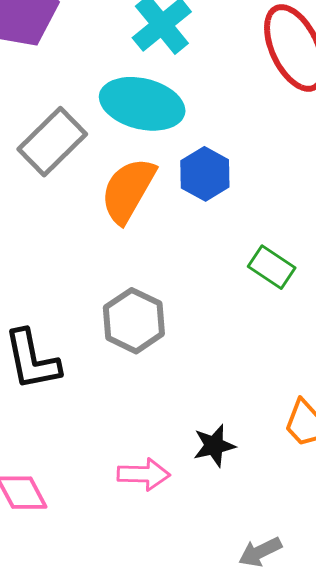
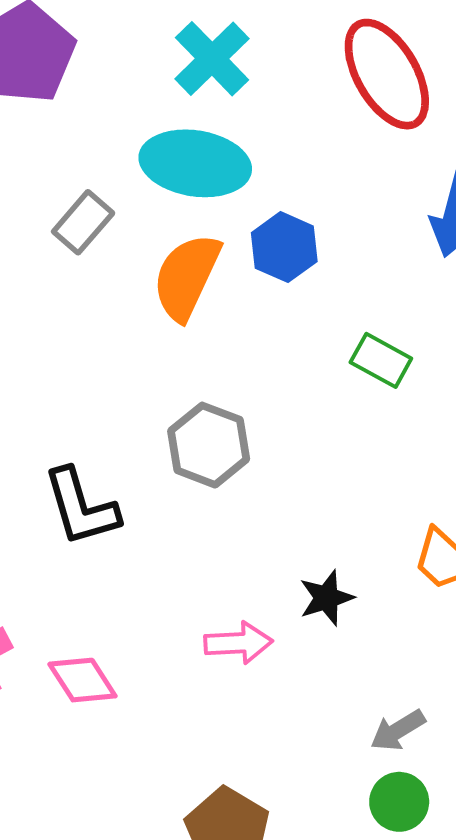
gray rectangle: (52, 142) -> (83, 222), size x0.7

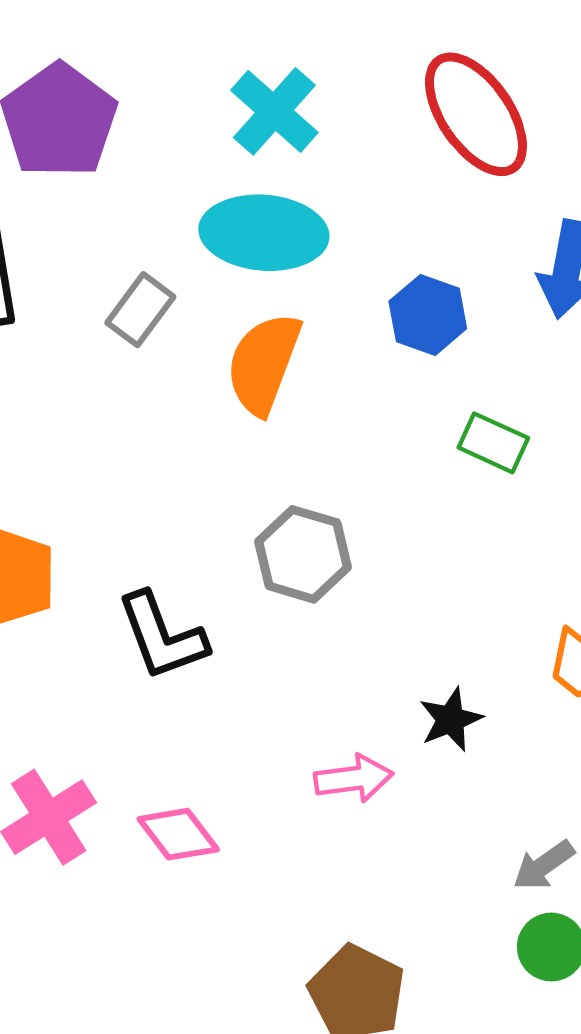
blue hexagon: (284, 247) -> (428, 315), moved

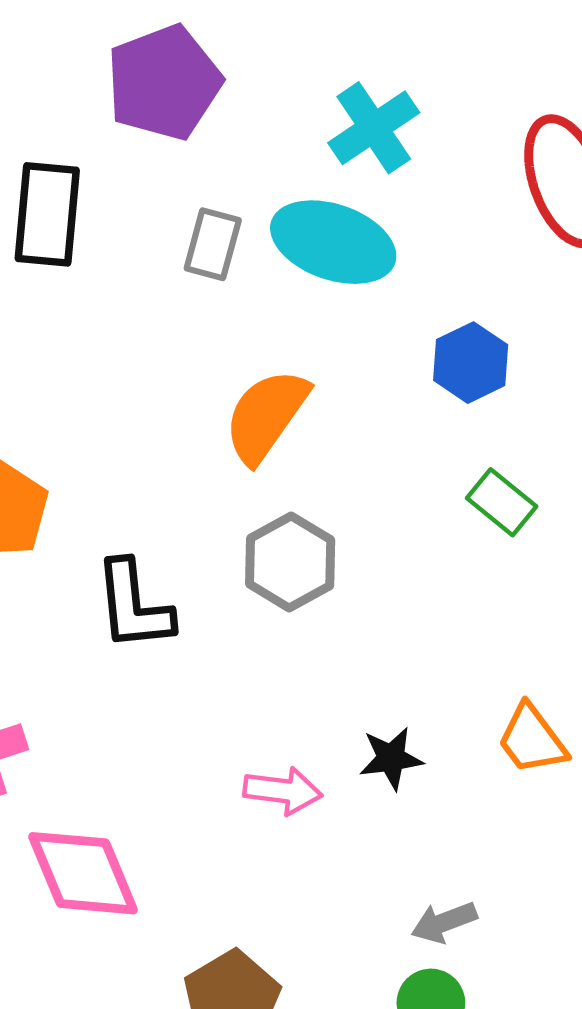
gray rectangle: (140, 310) -> (213, 244), moved, turned -36
orange semicircle: (264, 363) -> (266, 416), moved
pink diamond: (178, 834) -> (83, 873), moved, size x1.5

